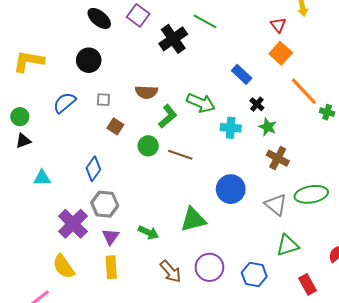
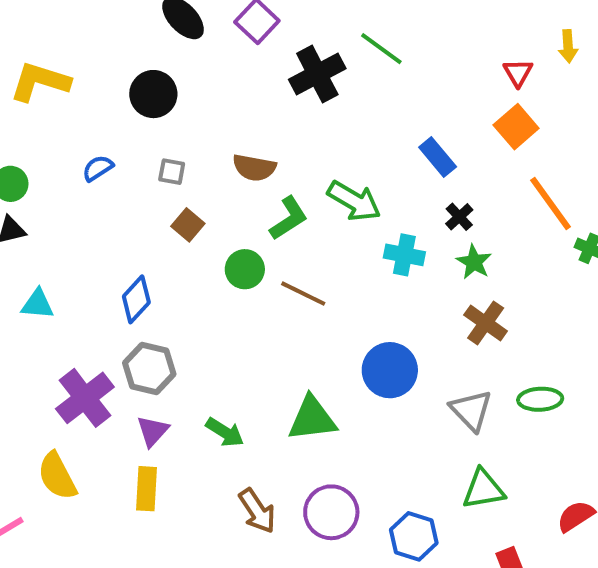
blue semicircle: (65, 103) -> (98, 168), size x0.7
green ellipse: (311, 194) -> (540, 399), size x0.7

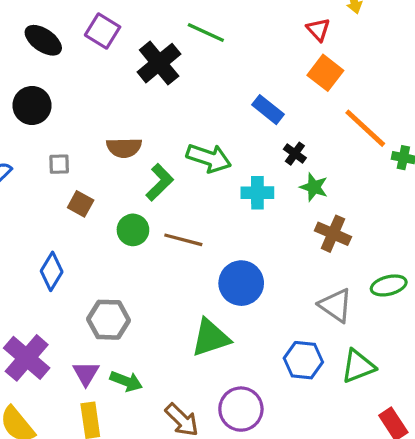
gray hexagon: (149, 369) -> (108, 320), moved
blue circle: (390, 370) -> (241, 283), moved
green arrow: (225, 432) -> (126, 381), moved
blue hexagon: (414, 536) -> (303, 360), moved

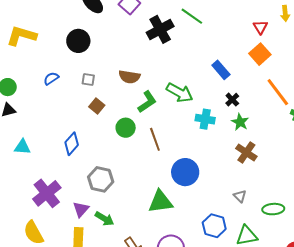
brown line: (183, 240) -> (155, 139), turned 45
green ellipse: (389, 285) -> (273, 209), moved
gray triangle: (336, 305) -> (240, 196), size x0.6

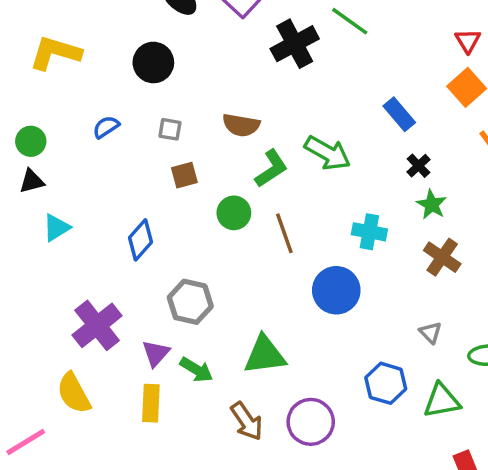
brown square: (97, 106) -> (184, 175), turned 35
cyan cross: (205, 119) -> (369, 232), moved
cyan triangle: (22, 147) -> (56, 228), moved, turned -36
green triangle: (160, 202) -> (265, 355), moved

